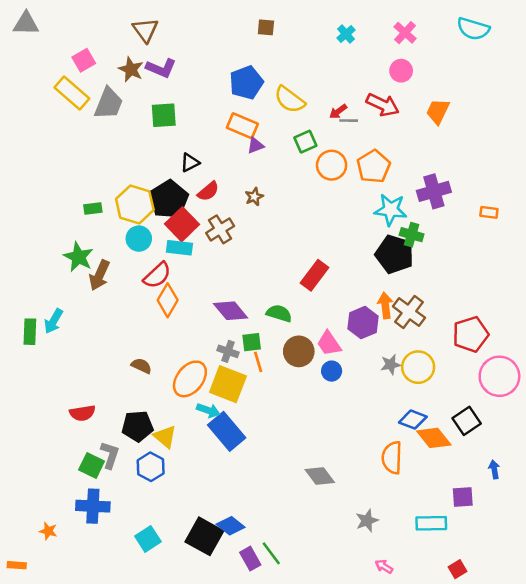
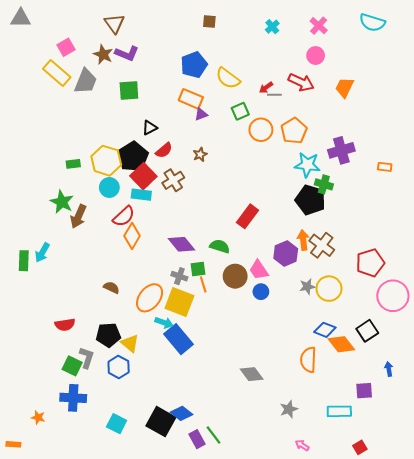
cyan square: (148, 539) -> (117, 424), turned -30

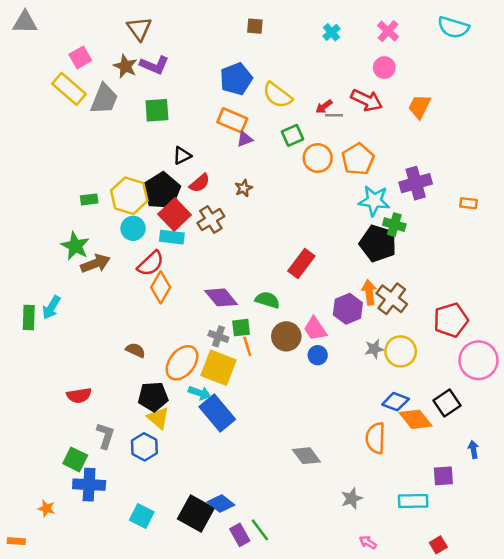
brown arrow: (78, 216) -> (95, 264), turned -135
black pentagon: (108, 335) -> (153, 397), moved
green square: (72, 366) -> (75, 459), moved

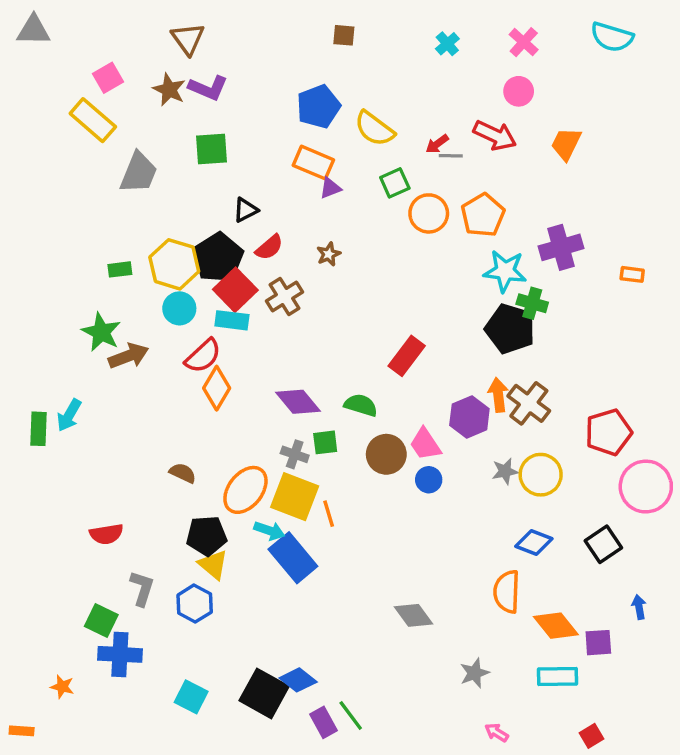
gray trapezoid: (104, 99) -> (139, 173), moved
orange line: (247, 346) -> (329, 514), moved
orange diamond: (416, 419) -> (556, 626), moved

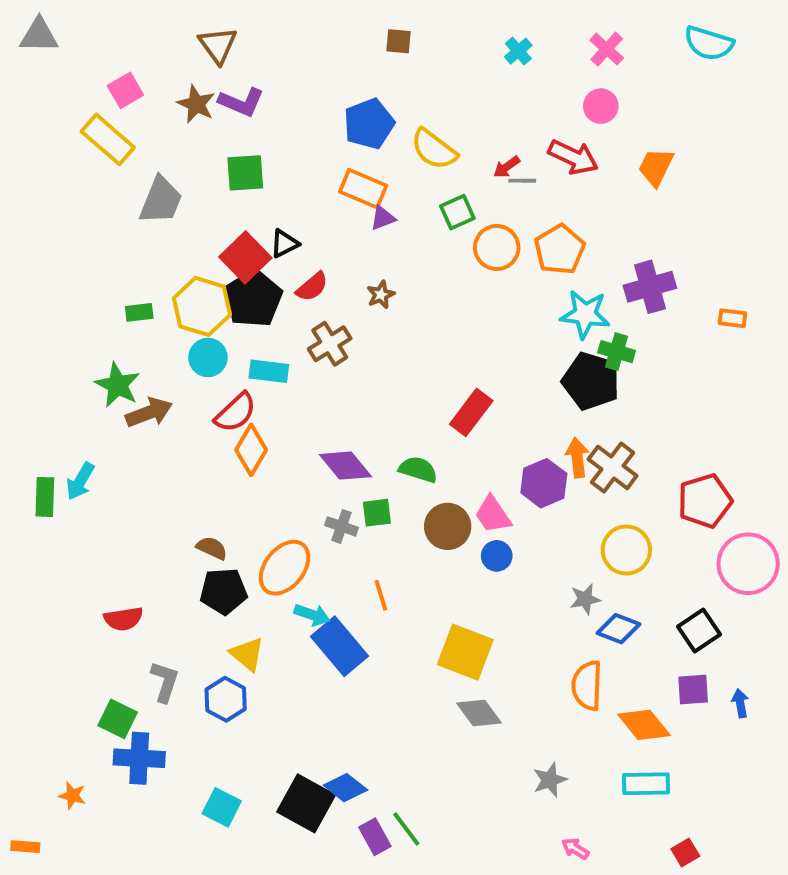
red square: (235, 290) -> (245, 257), moved
gray star: (505, 471) -> (585, 599), moved
yellow square: (295, 497) -> (465, 652), moved
black pentagon: (206, 536) -> (224, 591), moved
purple square: (598, 643) -> (693, 689), moved

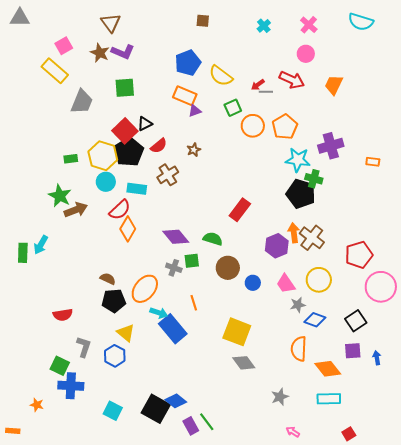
pink trapezoid: (493, 515) -> (286, 284), moved

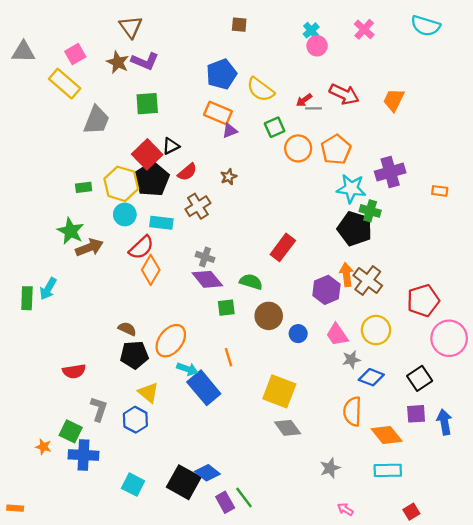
gray triangle: (20, 18) -> (23, 52), moved
pink circle: (306, 54) -> (317, 46), moved
gray cross: (174, 268) -> (205, 257), moved
blue arrow: (377, 358) -> (444, 422), size x1.5
orange star: (37, 405) -> (43, 447), moved

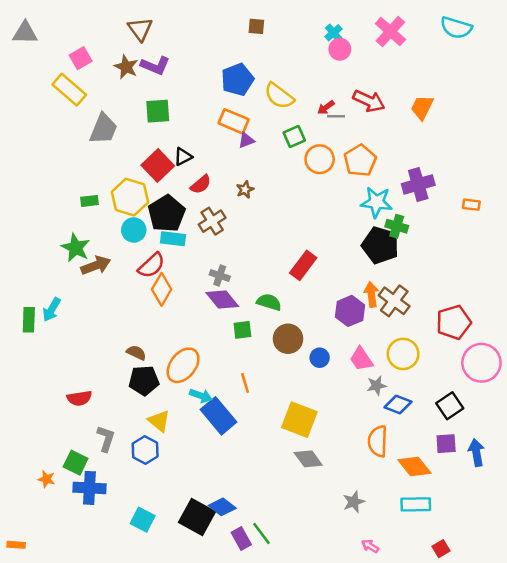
pink cross: (364, 29) -> (390, 31), size x1.4
gray triangle: (23, 52) -> (25, 33), moved
black pentagon: (152, 179) -> (167, 214), moved

